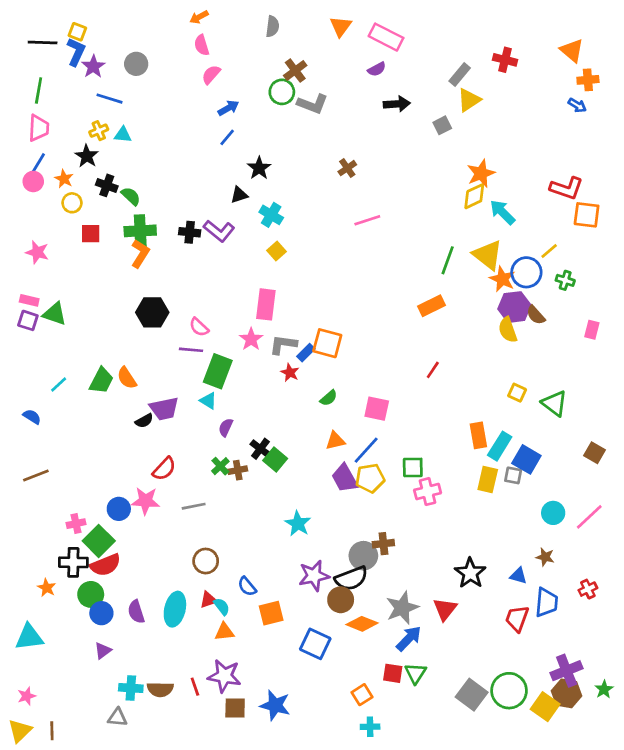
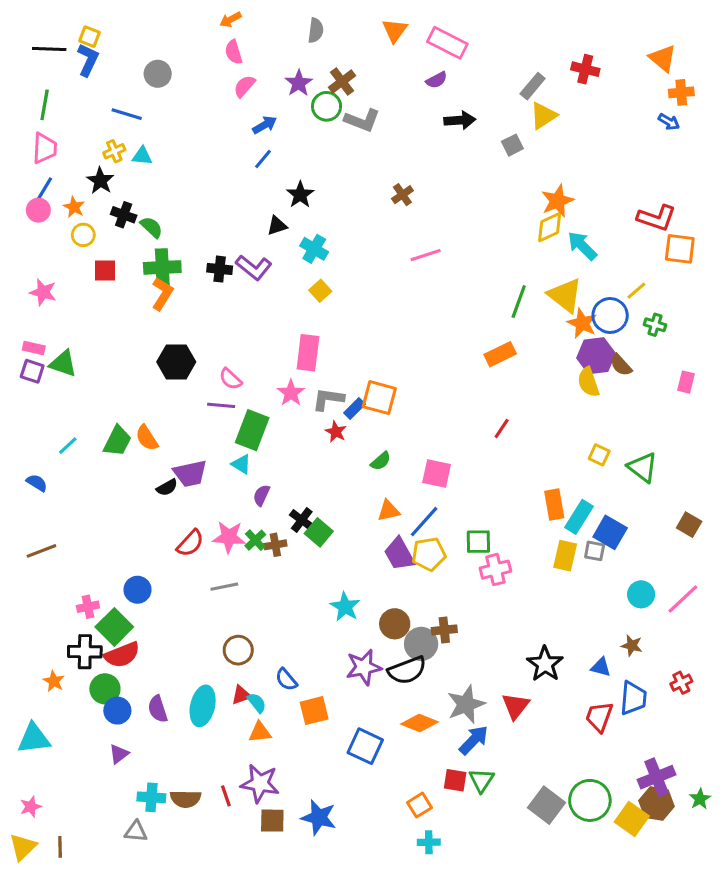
purple star: (93, 67) -> (299, 83), moved
pink star: (146, 501) -> (229, 537), moved
brown circle: (341, 600) -> (395, 624), moved

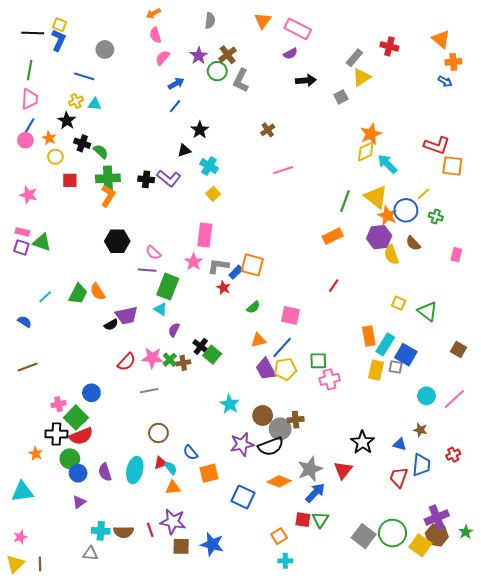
gray L-shape: (362, 120) -> (241, 80), turned 95
purple hexagon: (596, 356) -> (379, 237), moved

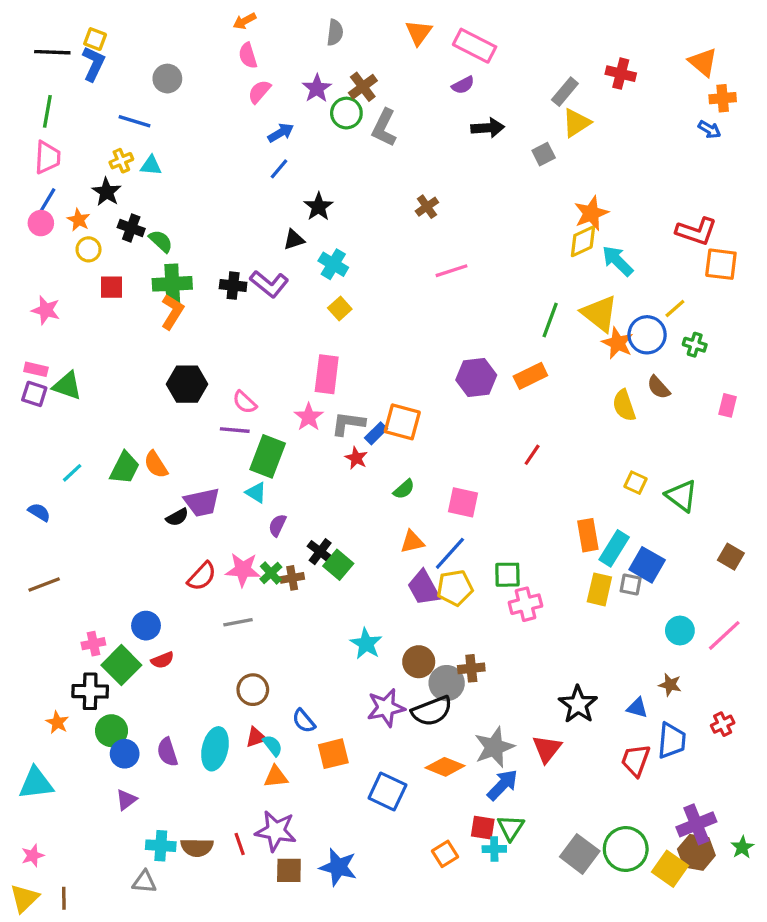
purple hexagon: (379, 237) -> (476, 378), moved
red semicircle: (81, 436) -> (162, 660), moved, size x0.6
cyan cross: (285, 561) -> (494, 849), moved

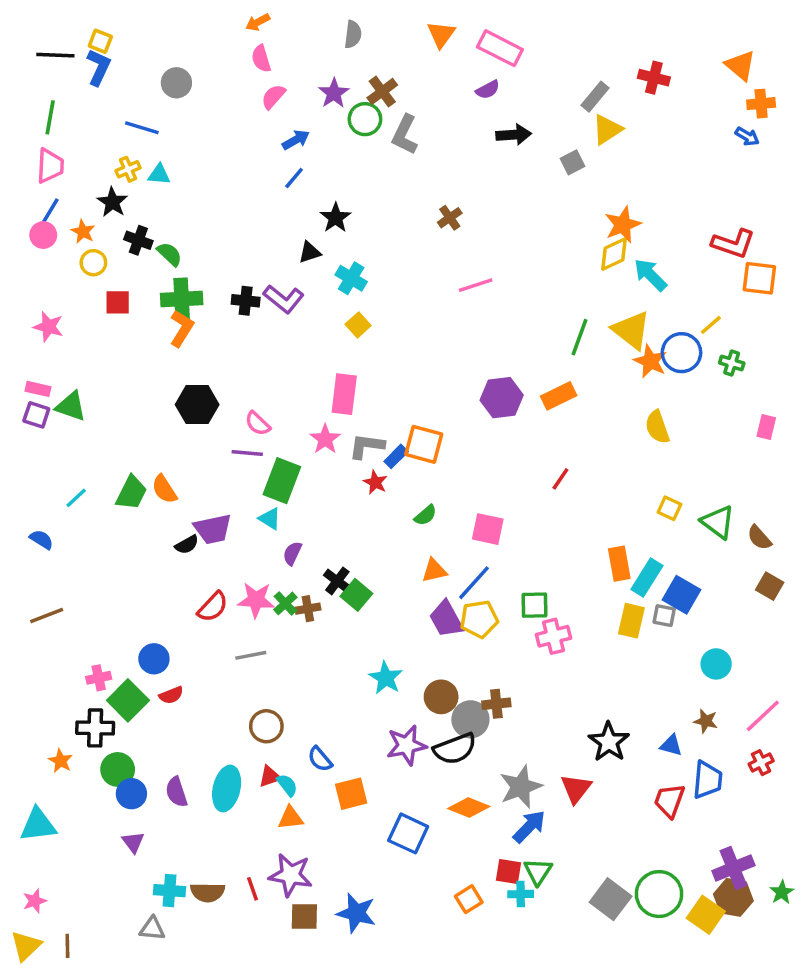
brown semicircle: (659, 387) -> (759, 538), moved
pink line: (724, 635) -> (763, 716), moved
purple triangle: (126, 800) -> (133, 842), turned -30

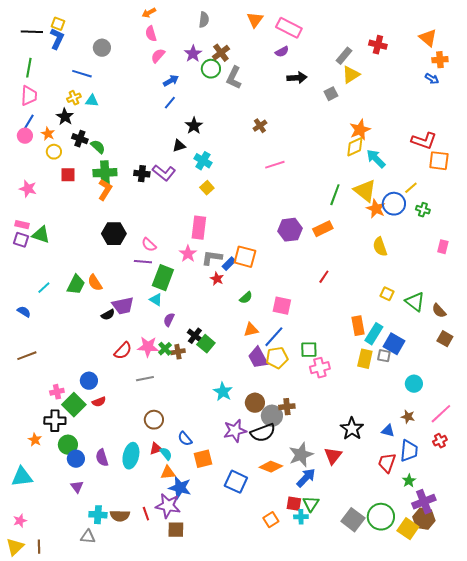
green star: (782, 892) -> (409, 481), moved
blue star: (356, 913) -> (180, 488), moved

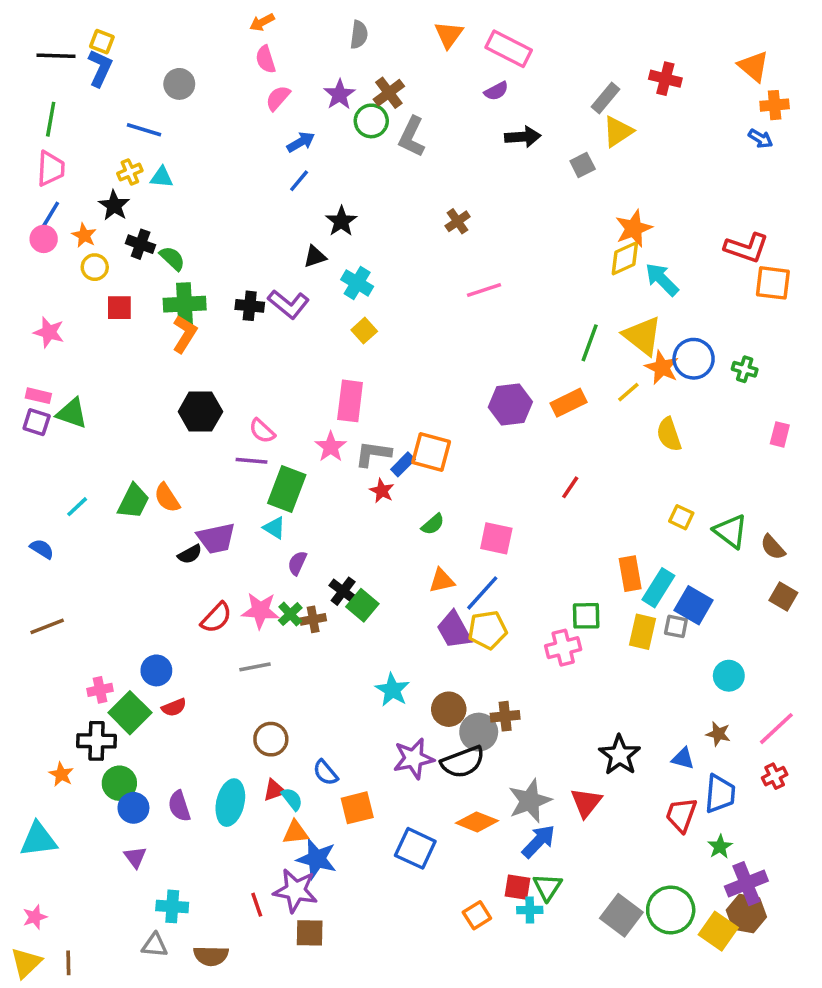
yellow line: (411, 188) -> (628, 392), moved
green square: (309, 350) -> (586, 616), moved
brown semicircle: (120, 516) -> (211, 956), moved

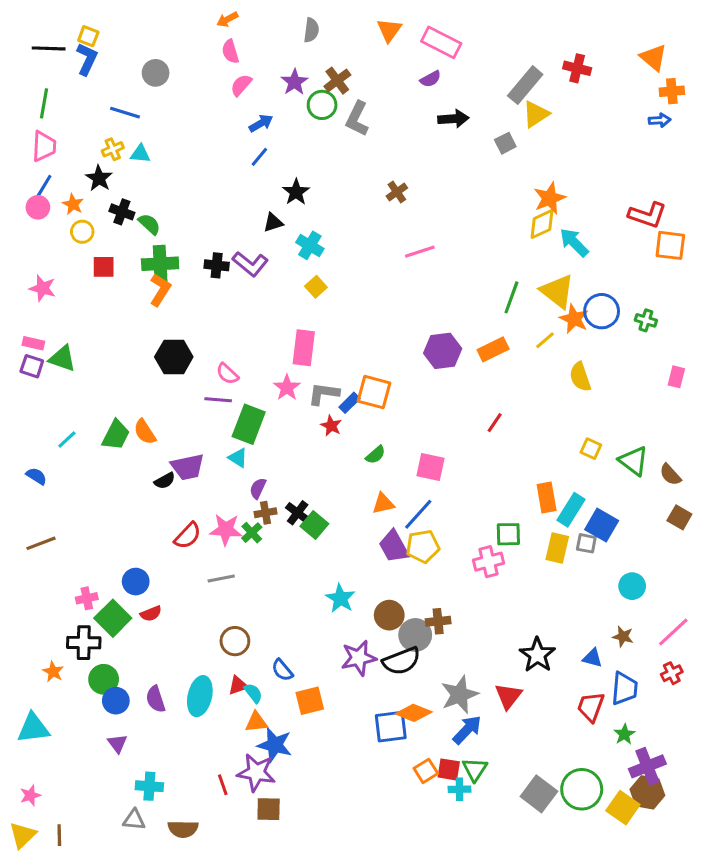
gray rectangle: (606, 98) -> (525, 85), size x1.4
blue arrow: (760, 139) -> (660, 120), turned -35
brown cross: (313, 619) -> (266, 513), moved
blue square: (415, 848) -> (391, 727), moved, turned -32
orange square: (477, 915) -> (426, 771), moved

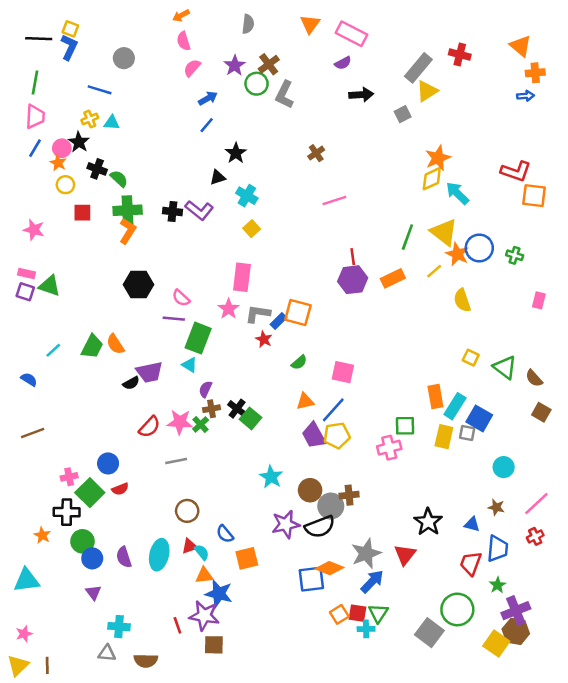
pink circle: (38, 207) -> (62, 148), moved
red line: (495, 423) -> (353, 257), moved, turned -42
green circle: (582, 789) -> (457, 609), moved

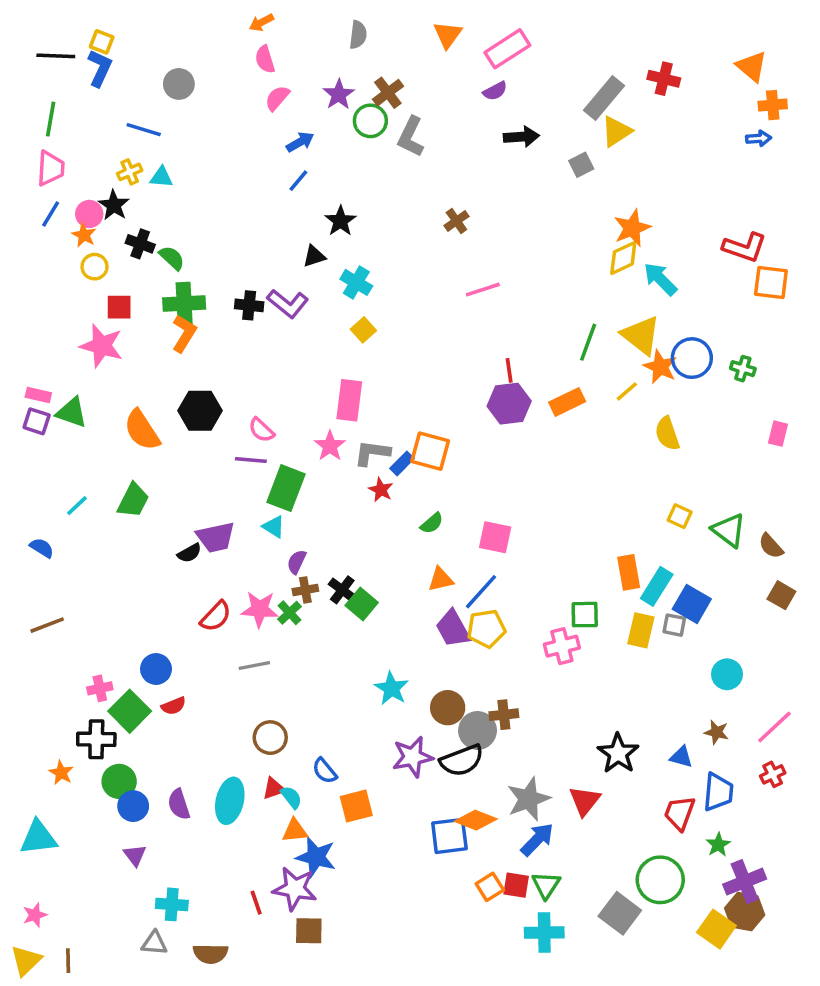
pink rectangle: (351, 34) -> (507, 49), turned -60
pink star: (34, 230) -> (102, 346), moved, size x1.4
orange semicircle: (115, 344) -> (142, 430), moved, size x1.4
cyan cross: (366, 629) -> (544, 933), moved, size x1.5

